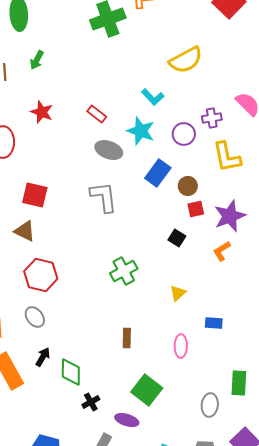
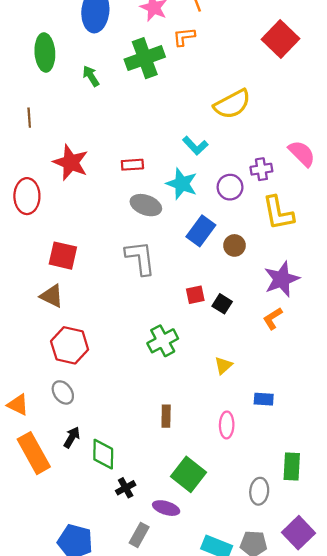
green arrow: (37, 60) -> (91, 76), moved, turned 120
red star: (42, 112) -> (71, 162), size x1.4
red rectangle: (97, 114) -> (132, 165), turned -42
red square: (196, 209) -> (195, 295), moved

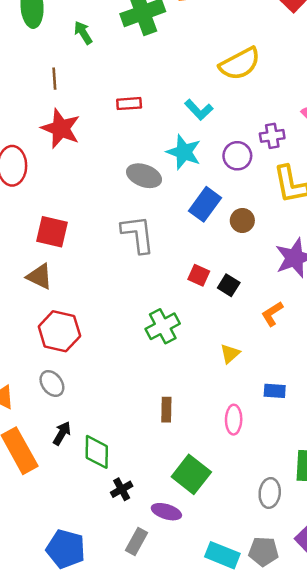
brown line: (29, 118) -> (54, 79), moved
red rectangle: (132, 165) -> (129, 104), moved
red square: (195, 295) -> (199, 275), turned 36
orange L-shape: (273, 318) -> (272, 314), moved

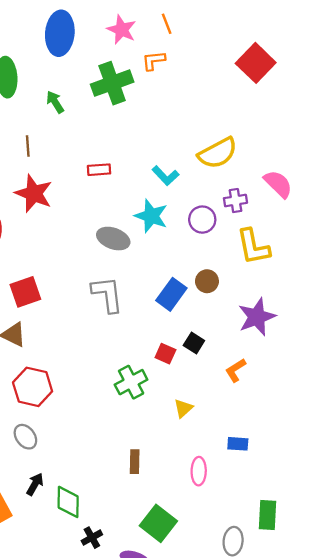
yellow semicircle: (240, 64) -> (218, 153), moved
blue rectangle: (205, 204) -> (171, 294), moved
red square: (52, 232) -> (25, 292), turned -32
red square: (199, 275) -> (165, 354), moved
yellow triangle: (230, 354) -> (183, 408), moved

